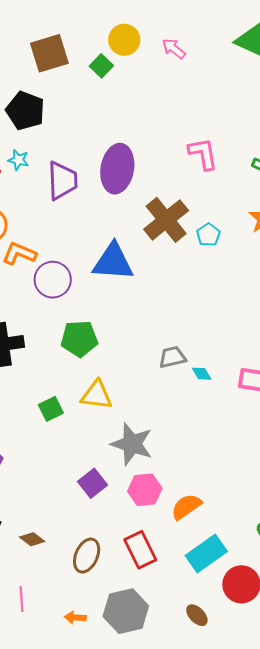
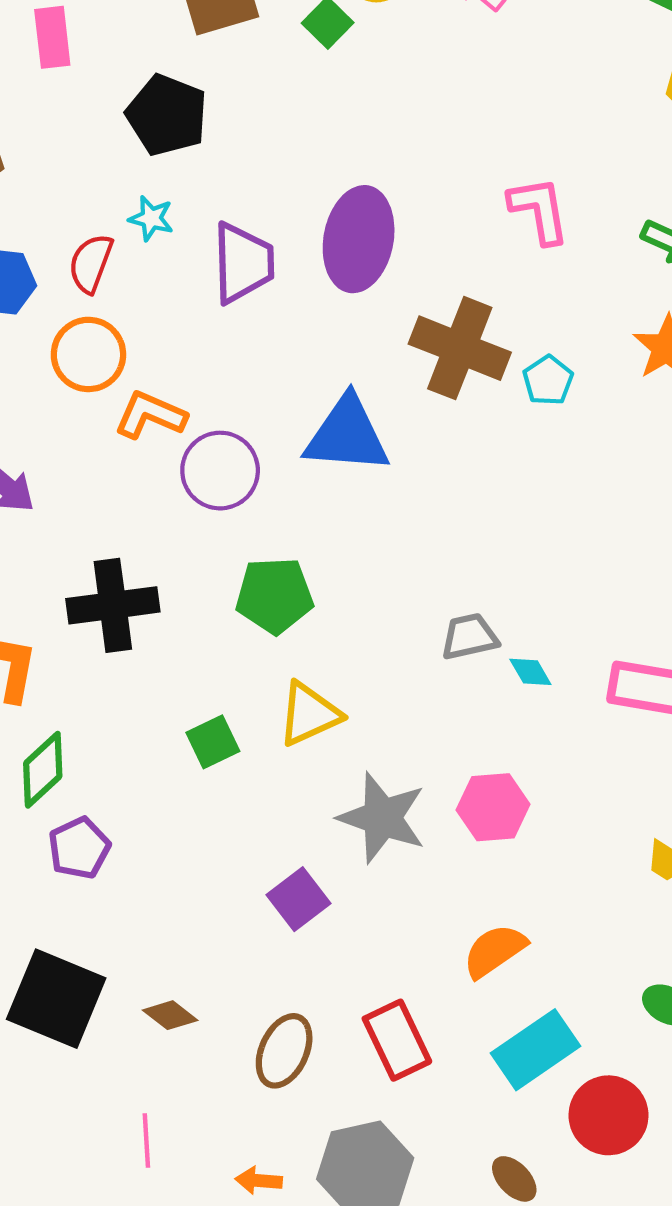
brown cross: (166, 220) -> (460, 348), turned -30
yellow triangle: (97, 395) -> (309, 714), turned -32
pink hexagon: (145, 490) -> (493, 807), moved

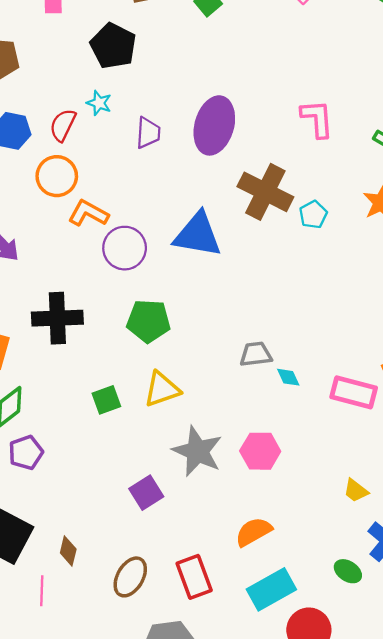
purple trapezoid: (243, 263) -> (148, 133), size x0.7
brown diamond: (170, 1015) -> (68, 551), turned 60
pink line: (146, 1141) -> (42, 591), moved

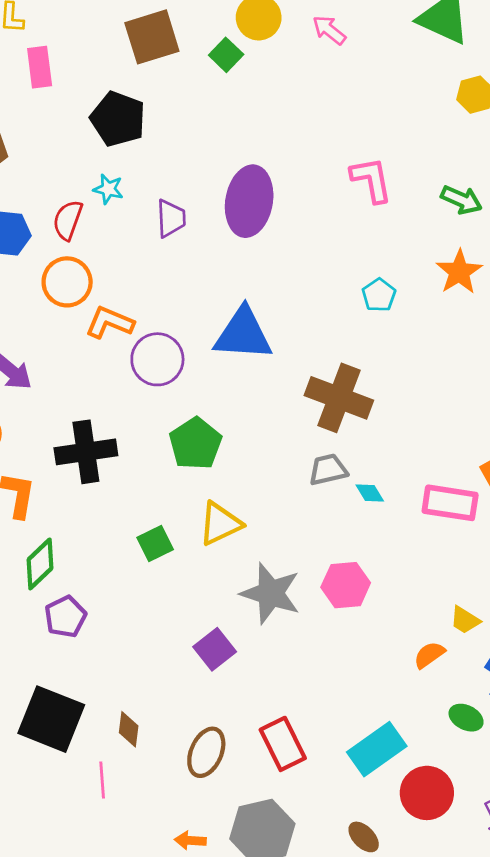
brown cross: (265, 192) -> (339, 398), moved
green pentagon: (149, 321) -> (195, 444), turned -30
orange semicircle: (254, 532) -> (429, 655), moved, size x0.7

